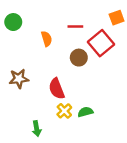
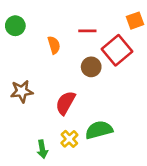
red semicircle: (57, 89) -> (65, 103), turned 50
yellow cross: (64, 111) -> (69, 139), moved
green semicircle: (85, 112) -> (99, 130), size x1.5

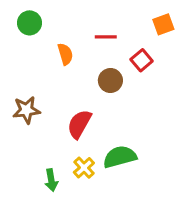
green circle: (15, 26) -> (29, 23), moved
red square: (117, 50) -> (142, 60), size x0.6

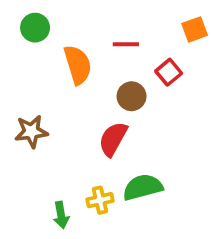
orange semicircle: (65, 54) -> (78, 65), size x1.5
red semicircle: (79, 124) -> (113, 139), moved
yellow cross: (84, 168) -> (100, 200), turned 30

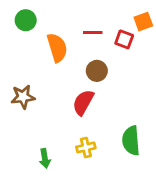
red square: (169, 72) -> (124, 39), moved, turned -30
green semicircle: (143, 187) -> (131, 141), moved, turned -80
yellow cross: (100, 200) -> (86, 147), moved

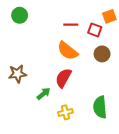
orange semicircle: (57, 48) -> (68, 51), moved, turned 145
brown circle: (97, 71) -> (102, 54), moved
green arrow: (45, 158) -> (44, 94), moved, turned -120

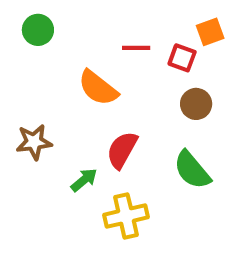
orange semicircle: (68, 51) -> (98, 88), moved
green semicircle: (100, 107) -> (192, 170), moved, turned -35
yellow cross: (66, 112) -> (126, 216), size x1.5

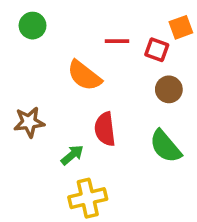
red semicircle: (122, 150) -> (105, 129), turned -36
yellow cross: (126, 216) -> (88, 198), moved

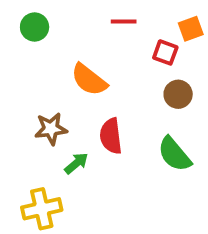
red line: (117, 41) -> (124, 22), moved
brown star: (29, 122) -> (51, 129), moved
yellow cross: (88, 198) -> (42, 209), moved

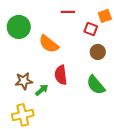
green circle: (35, 27) -> (19, 27), moved, size x1.5
brown star: (51, 129) -> (24, 81), moved

